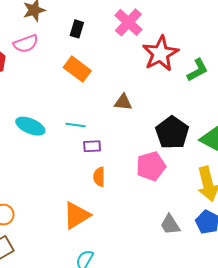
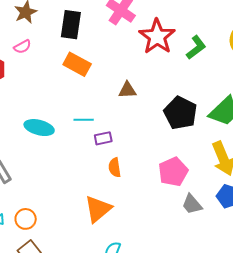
black rectangle: (77, 29) -> (71, 25), size x1.6
pink semicircle: (26, 44) -> (22, 47), size x0.7
pink pentagon: (151, 166) -> (173, 172), moved

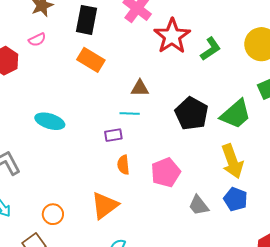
cyan line: (84, 120) -> (130, 114), moved
pink pentagon: (173, 172) -> (166, 172), moved
orange circle: (26, 219) -> (53, 214), moved

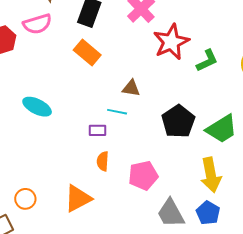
pink semicircle: (37, 40) -> (37, 24), size x1.6
gray trapezoid: (199, 205) -> (171, 213), size x1.4

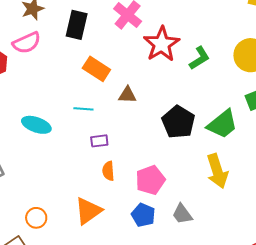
orange rectangle: (87, 52) -> (96, 69), moved
cyan line: (117, 112) -> (83, 109), moved
gray trapezoid: (171, 213) -> (182, 214), size x0.7
blue pentagon: (208, 213) -> (143, 215), moved

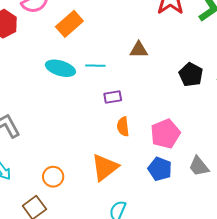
orange rectangle: (96, 69) -> (69, 24), moved, turned -72
black pentagon: (178, 122) -> (191, 75), size x0.7
cyan ellipse: (36, 125) -> (60, 68), moved

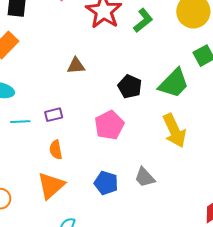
cyan line: (95, 66) -> (20, 122), moved
orange semicircle: (123, 127) -> (56, 150), moved
pink pentagon: (165, 134) -> (109, 125), moved

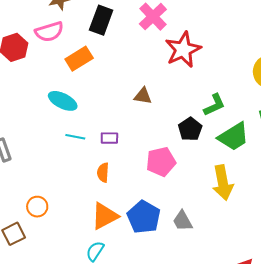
green L-shape: (143, 20) -> (214, 105), moved
blue pentagon: (106, 183) -> (144, 217), size x1.4
orange triangle: (51, 186) -> (105, 216), moved

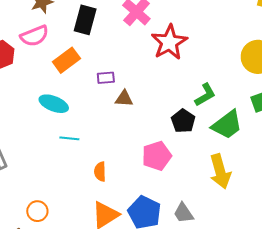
brown triangle: (143, 96) -> (124, 99), moved
purple rectangle: (109, 138) -> (106, 78), moved

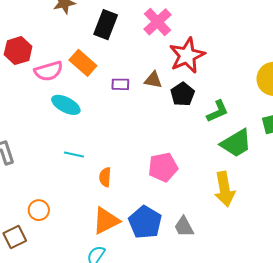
pink semicircle: (34, 36) -> (48, 71), moved
orange rectangle: (66, 60) -> (83, 63), turned 72
brown triangle: (124, 99) -> (153, 80), moved
black pentagon: (183, 121) -> (183, 94), moved
cyan line: (69, 138) -> (74, 154), moved

